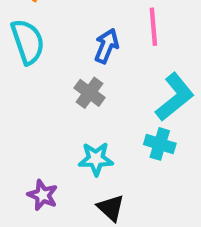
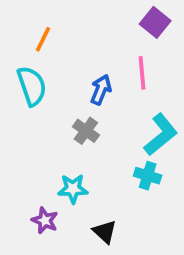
cyan star: (96, 159) -> (73, 189), moved

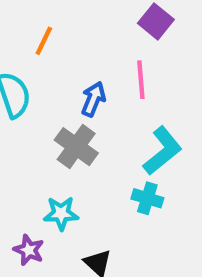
orange line: (43, 39) -> (44, 41), moved
gray cross: (86, 131) -> (76, 147), size x1.4

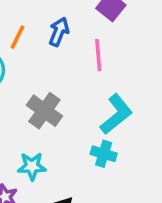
orange line: (44, 41) -> (18, 37), moved
blue arrow: (93, 99) -> (59, 32), moved

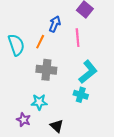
orange line: (18, 37) -> (40, 42), moved
gray cross: (44, 111) -> (46, 70), turned -30

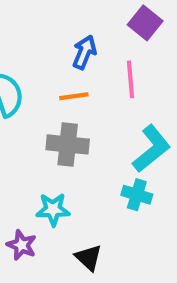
orange line: (40, 42) -> (74, 96), moved, turned 56

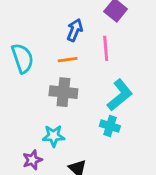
purple star: (22, 245) -> (32, 160), turned 30

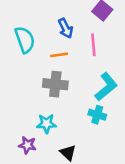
blue arrow: (75, 30) -> (65, 28), turned 132
cyan semicircle: (22, 58) -> (25, 40), moved
purple star: (32, 160) -> (27, 145), turned 30

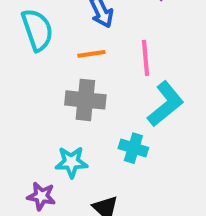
pink line: (93, 45) -> (145, 58), moved
cyan cross: (97, 115) -> (133, 148), moved

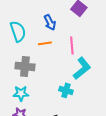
gray cross: (85, 100) -> (25, 66), moved
cyan star: (71, 162) -> (21, 93), moved

